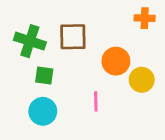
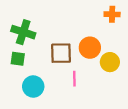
brown square: (73, 37) -> (61, 53), moved
green square: (44, 75) -> (18, 59), moved

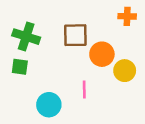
brown square: (61, 53) -> (75, 35), moved
cyan circle: (33, 86) -> (49, 105), moved

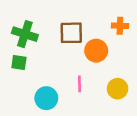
orange cross: (127, 16) -> (120, 26), moved
yellow circle: (125, 71) -> (118, 89), moved

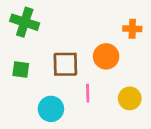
brown square: (71, 33) -> (65, 64), moved
green cross: (25, 34) -> (25, 22), moved

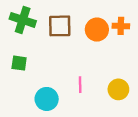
orange circle: (106, 56) -> (97, 30), moved
brown square: (65, 64) -> (60, 26), moved

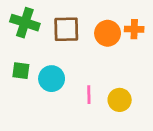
yellow circle: (118, 89) -> (120, 100), moved
cyan circle: (47, 99) -> (52, 79), moved

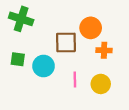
brown square: (66, 29) -> (66, 42), moved
orange cross: (134, 29) -> (104, 50), moved

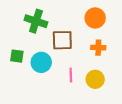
green cross: (21, 19) -> (36, 21), moved
orange circle: (91, 28) -> (95, 18), moved

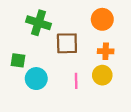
cyan circle: (41, 62) -> (36, 79), moved
yellow circle: (95, 79) -> (102, 75), moved

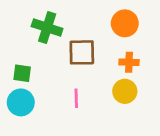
cyan circle: (36, 79) -> (21, 102), moved
pink line: (76, 81) -> (76, 98), moved

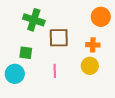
orange circle: (125, 23) -> (101, 17), moved
green square: (22, 73) -> (26, 53), moved

